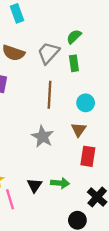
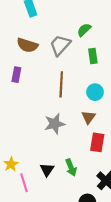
green rectangle: (74, 63) -> (93, 56), moved
gray star: (43, 137) -> (55, 124), turned 30
green arrow: (60, 183) -> (71, 167), turned 63

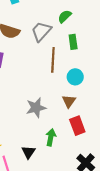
brown line: (61, 84) -> (53, 60), moved
red rectangle: (97, 142) -> (77, 126), turned -30
green arrow: (71, 167) -> (51, 137), moved, turned -147

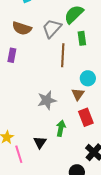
green semicircle: (65, 16) -> (74, 14), size x1.5
cyan circle: (75, 77) -> (88, 78), moved

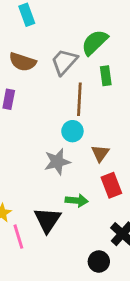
cyan circle: (88, 78) -> (72, 131), moved
green arrow: (61, 128) -> (77, 200), turned 84
black triangle: (40, 142) -> (48, 220), size x1.5

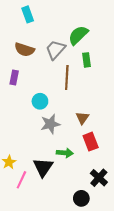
cyan circle: (72, 131) -> (40, 101), moved
pink line: (18, 237) -> (21, 180), turned 42

